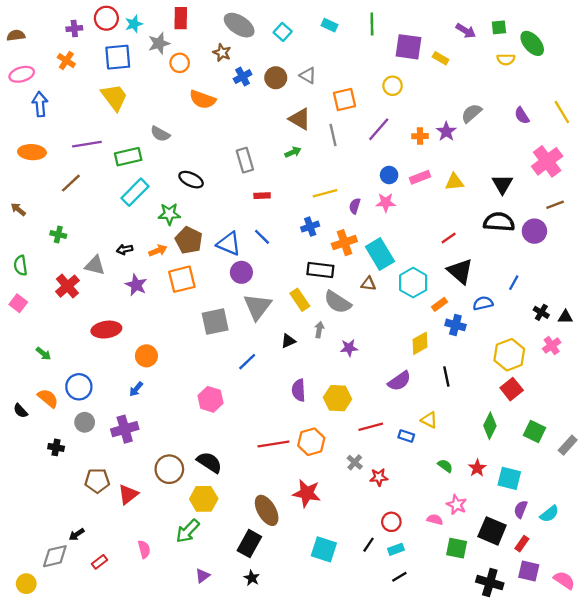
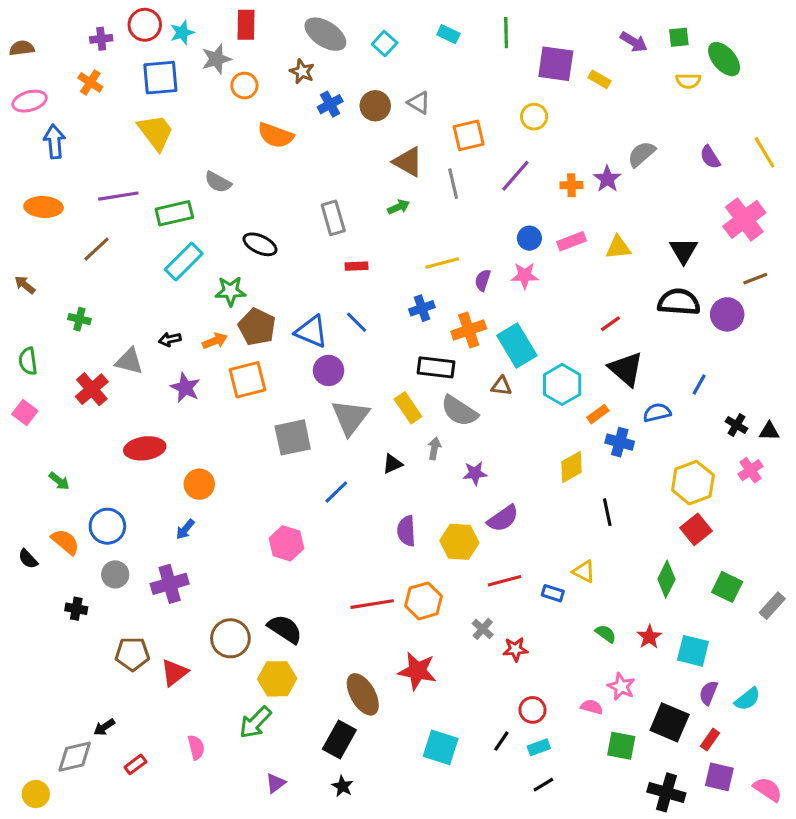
purple semicircle: (399, 381) -> (503, 518), moved

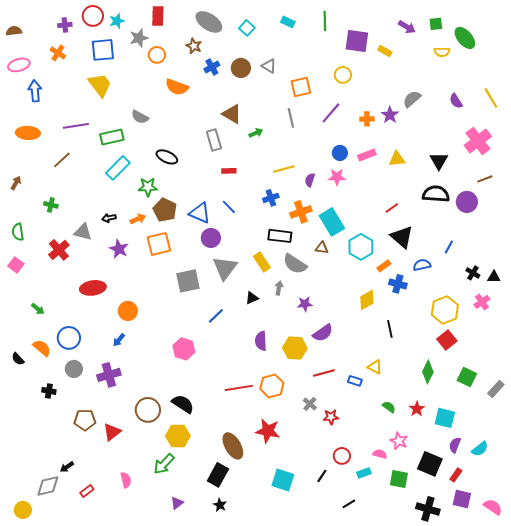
brown triangle: (408, 162) -> (232, 114), moved
brown arrow: (25, 285) -> (16, 183), turned 80
cyan rectangle: (539, 747) -> (364, 473), moved

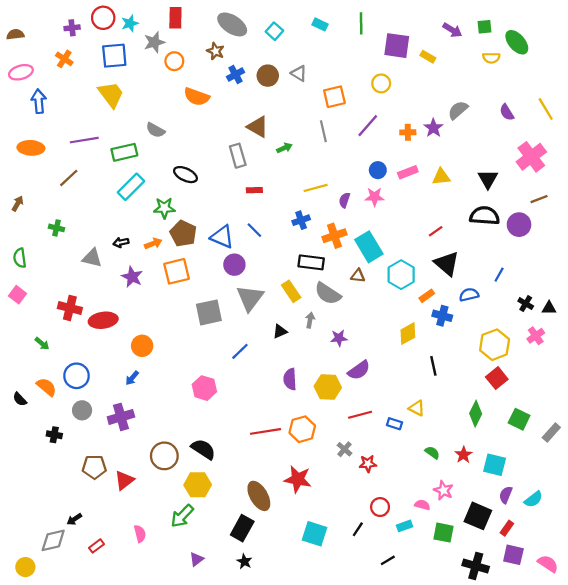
red cross: (59, 250) -> (70, 308), moved, turned -35

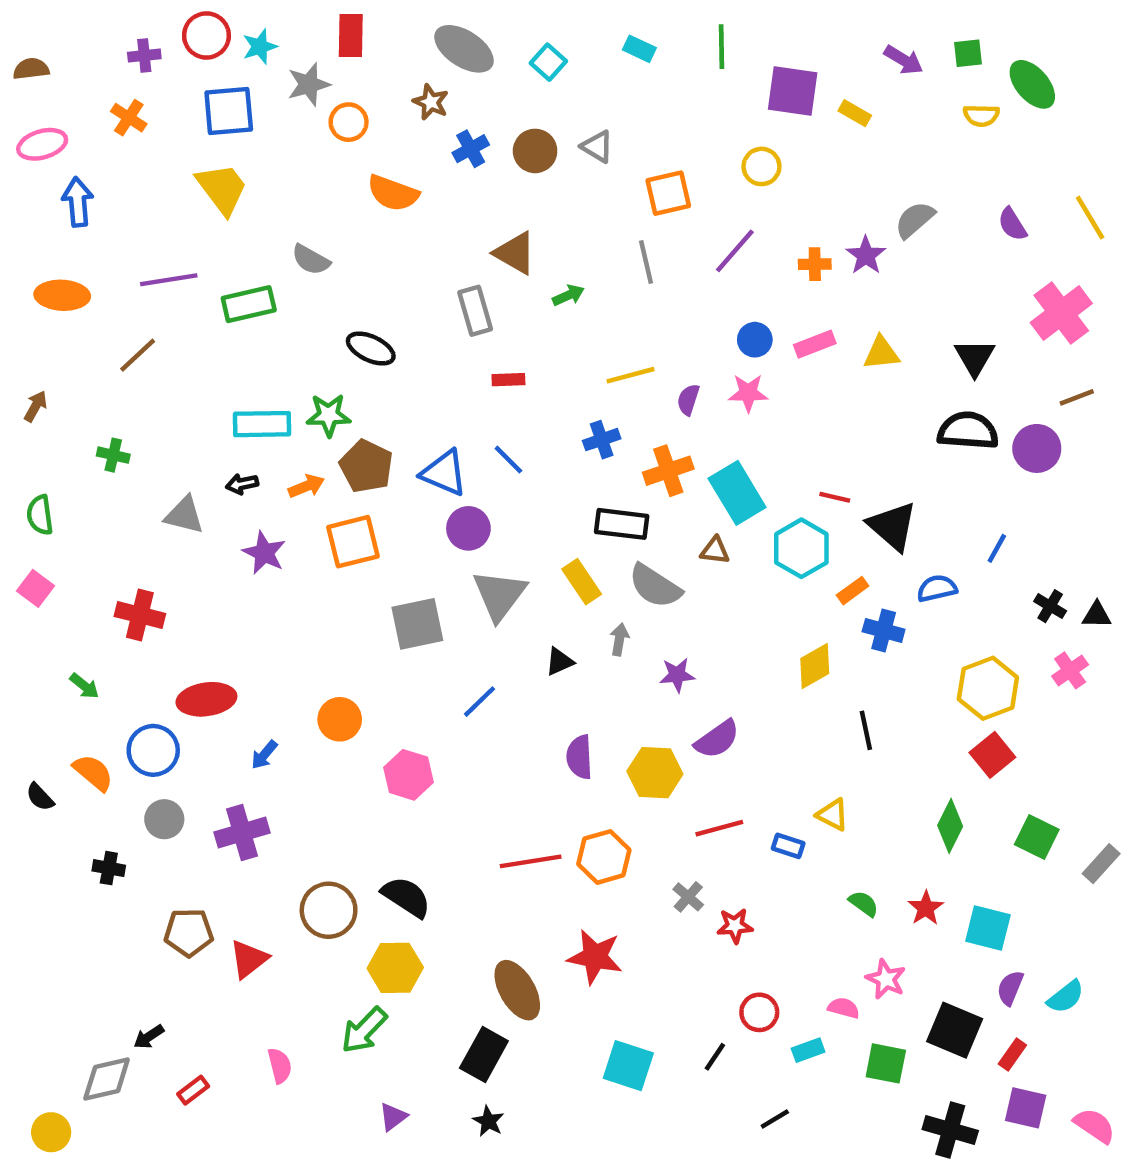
cyan rectangle: (131, 187) -> (262, 424), moved, turned 44
red line: (436, 231) -> (835, 497), moved, turned 48
red ellipse: (103, 320) -> (206, 699), moved
orange circle: (142, 346) -> (340, 719), moved

